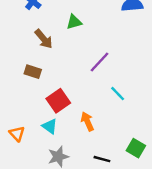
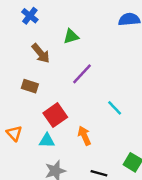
purple line: (99, 62) -> (82, 74), moved
cyan triangle: (50, 126) -> (47, 141), turned -35
orange triangle: (17, 134) -> (14, 133), moved

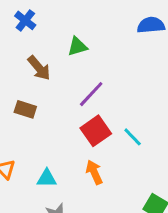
red square: (55, 115) -> (96, 131), moved

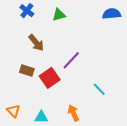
green triangle: (77, 47) -> (59, 15), moved
red square: (96, 131) -> (50, 78), moved

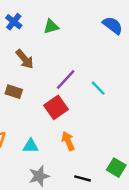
blue semicircle: (112, 14) -> (113, 25), turned 42
red square: (50, 78) -> (56, 107), moved
cyan line: (99, 89) -> (98, 88), moved

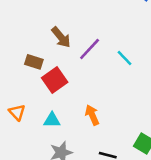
brown arrow: (25, 59) -> (61, 37), moved
red square: (56, 107) -> (55, 80), moved

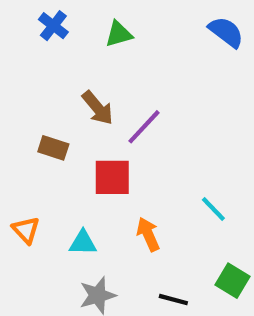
cyan line: (125, 58) -> (213, 209), moved
red square: (55, 80) -> (112, 177), moved, turned 35

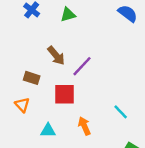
orange triangle: (26, 230) -> (22, 105), moved

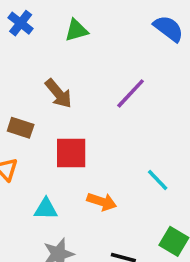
purple line: (82, 66) -> (131, 93), moved
orange arrow: (84, 126) -> (102, 202), turned 132

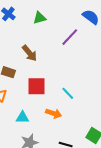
purple line: (131, 93) -> (70, 37), moved
cyan line: (158, 180) -> (68, 93), moved

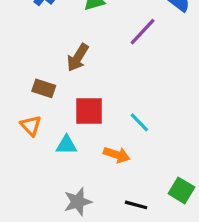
brown arrow: (30, 53) -> (78, 58), turned 72
cyan triangle: (22, 117) -> (66, 145), moved

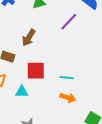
cyan line: (139, 122) -> (67, 78), turned -40
orange arrow: (117, 155) -> (68, 98), moved

